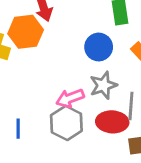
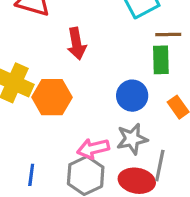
orange hexagon: (26, 32) -> (52, 97), moved

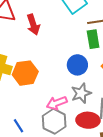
red arrow: (77, 44) -> (33, 25), moved
blue line: (31, 175) -> (18, 126), turned -32

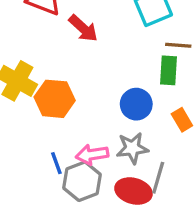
red arrow: (33, 25) -> (83, 28), turned -42
blue line: (18, 126) -> (56, 163), moved

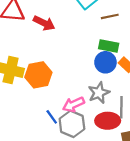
green rectangle: (168, 70) -> (109, 46), moved, turned -66
blue circle: (136, 104) -> (105, 62), moved

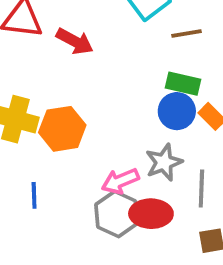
blue line: (52, 117) -> (34, 195), moved, turned 32
red ellipse: (108, 121) -> (151, 214), moved

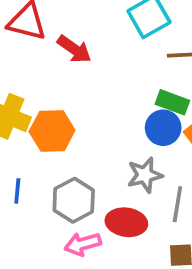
pink arrow: (120, 181) -> (83, 244), moved
gray hexagon: (117, 214) -> (74, 200), moved

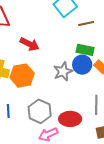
red arrow: (74, 49) -> (30, 44), moved
gray star: (145, 175) -> (63, 71), moved

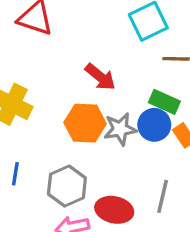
red arrow: (30, 44) -> (100, 77), moved
orange hexagon: (22, 76) -> (85, 123), moved

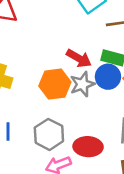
red arrow: (100, 77) -> (79, 58), moved

